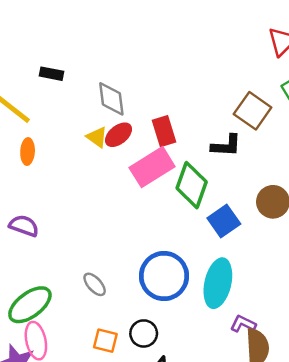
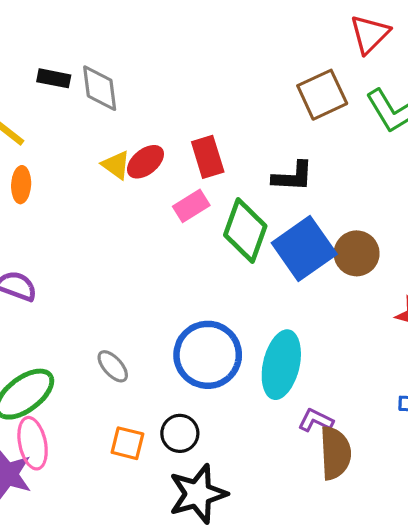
gray diamond: (111, 99) -> (100, 88), moved
brown square: (253, 111) -> (322, 95), moved, turned 30
pink rectangle: (152, 167) -> (191, 206), size x0.6
blue square: (224, 221) -> (304, 248), moved, size x1.4

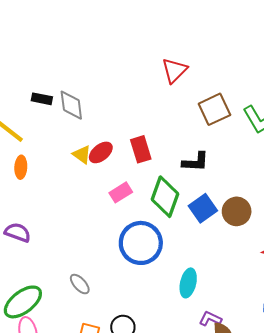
red triangle: (370, 34) -> (174, 70), moved
pink rectangle: (191, 206) -> (121, 192), moved
blue square: (304, 248) -> (203, 208), size x0.7
blue circle: (208, 355) -> (141, 243), moved
cyan ellipse: (281, 365) -> (188, 283), size x0.7

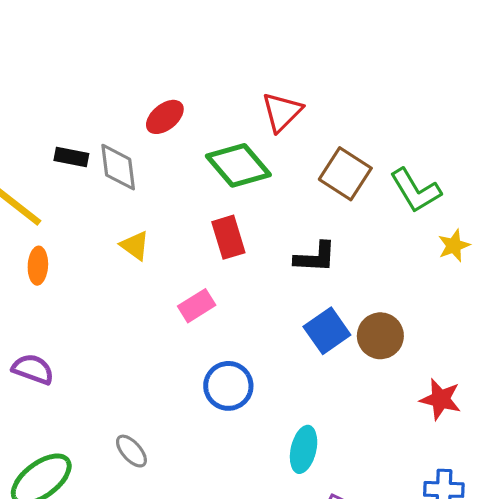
brown square: (214, 109) -> (345, 174), turned -32
red ellipse: (101, 152) -> (165, 117), moved
green diamond: (165, 197) -> (238, 165), moved, turned -60
blue circle: (141, 243) -> (228, 386), size x0.7

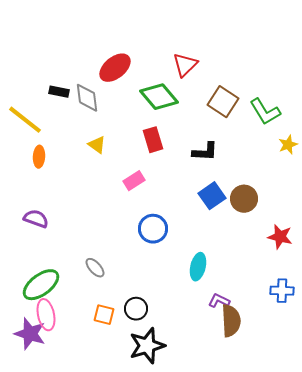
red ellipse: (165, 117) -> (115, 68), size x1.4

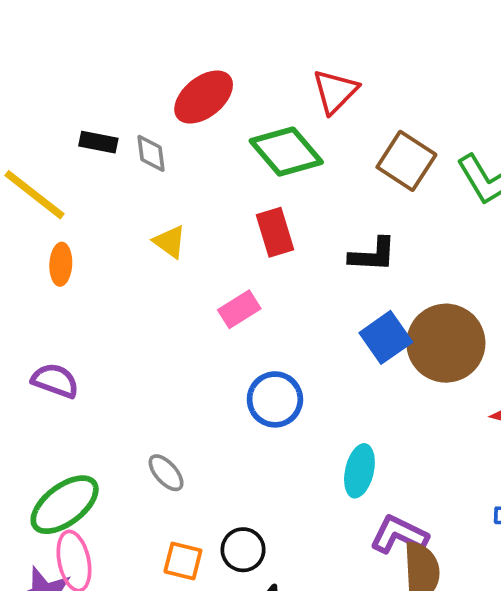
gray diamond: (87, 98) -> (151, 153), size x0.7
brown circle: (244, 199) -> (446, 343), size x1.5
purple L-shape: (219, 301) -> (399, 535), size x1.4

